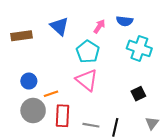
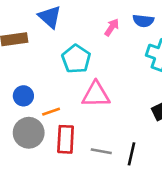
blue triangle: (59, 26) -> (50, 17), moved
cyan pentagon: (88, 52) -> (76, 59), moved
pink triangle: (87, 80) -> (96, 95), turned -40

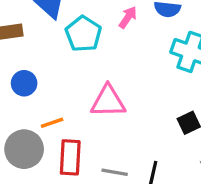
cyan pentagon: (76, 59) -> (83, 34), moved
blue circle: (23, 96) -> (24, 83), moved

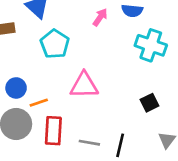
cyan pentagon: (83, 34) -> (55, 44), moved
blue circle: (24, 83) -> (16, 88), moved

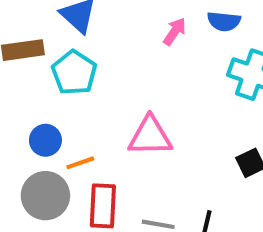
cyan pentagon: (55, 44) -> (74, 73), moved

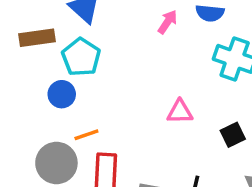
pink triangle: (150, 136) -> (180, 112), moved, size x0.7
blue circle: (45, 140) -> (62, 94), moved

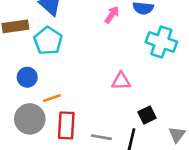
blue circle: (62, 94) -> (27, 77), moved
black square: (233, 135) -> (147, 115), moved

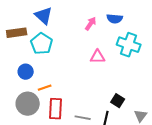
pink triangle: (121, 81) -> (98, 57), moved
black square: (147, 115) -> (118, 101), turned -32

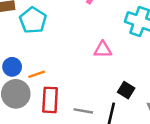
pink triangle: (98, 57) -> (103, 50), moved
blue circle: (26, 72) -> (12, 67), moved

